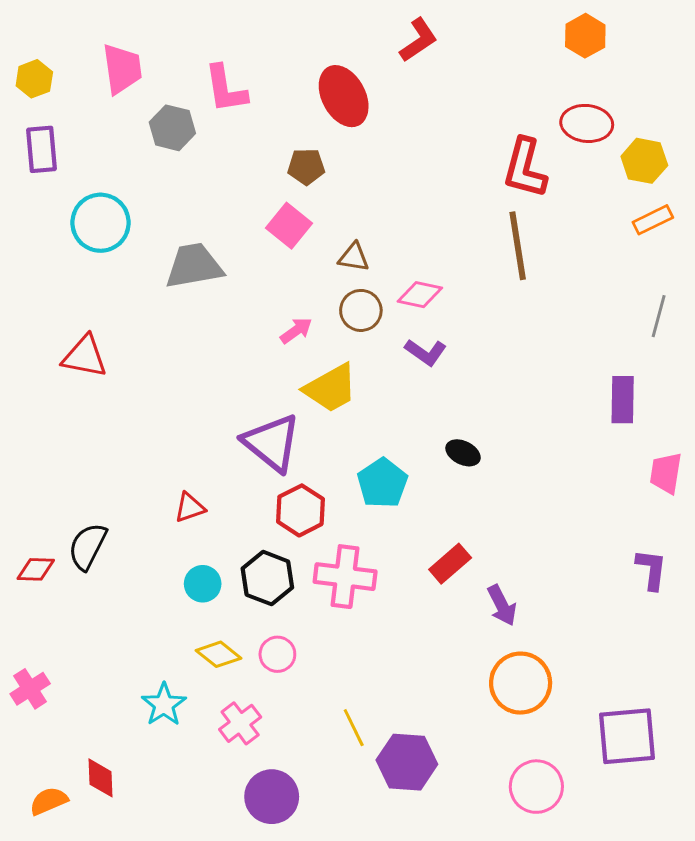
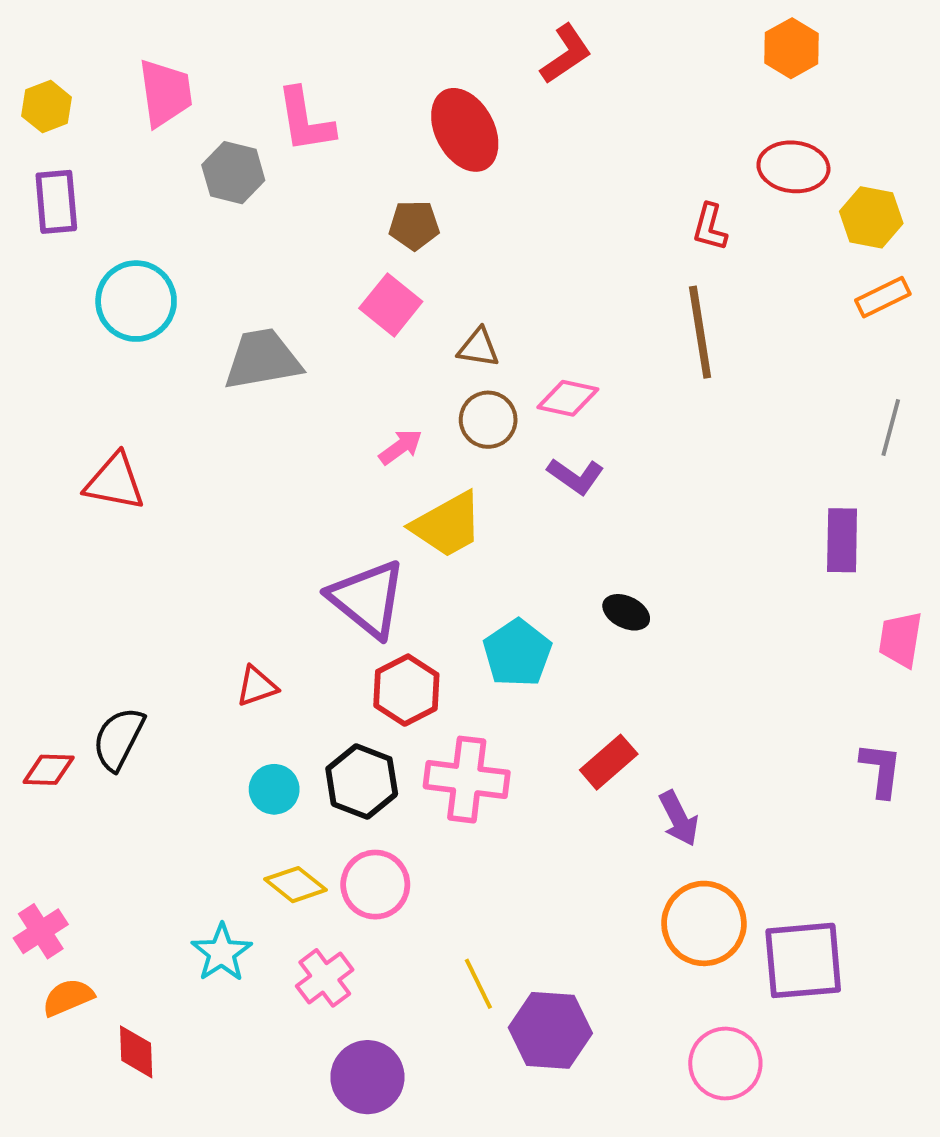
red L-shape: (525, 168) -> (710, 227), size x0.6
pink circle: (277, 654) -> (375, 885), size x1.4
purple square: (627, 736) -> (803, 960), moved
orange semicircle: (49, 801) -> (68, 997), moved

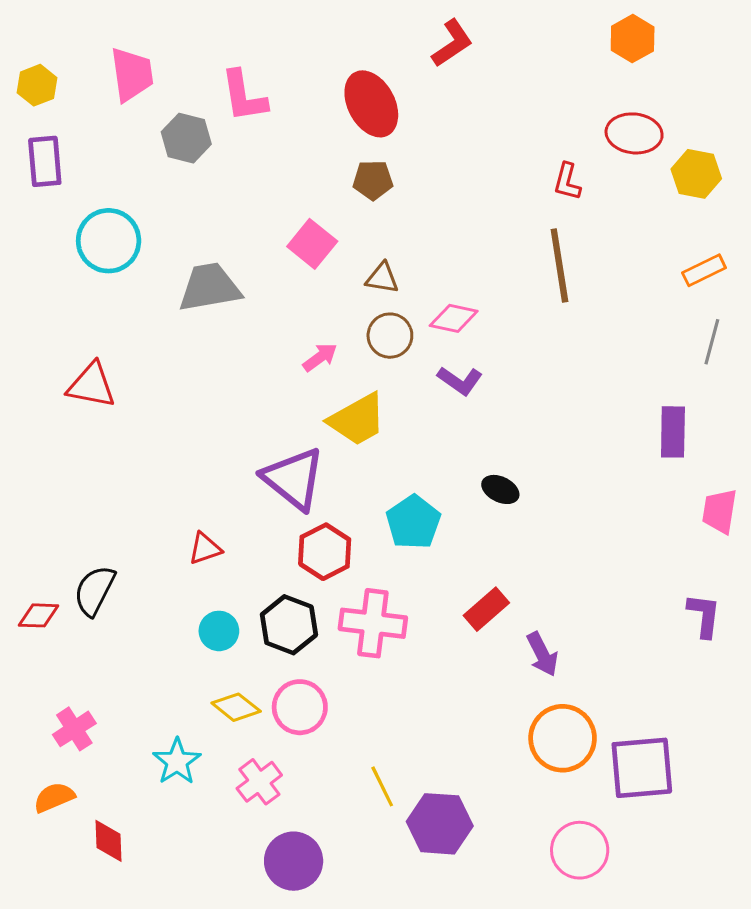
brown pentagon: (414, 225) -> (373, 180), moved
orange rectangle: (883, 297) -> (704, 270), moved
pink cross: (41, 931) -> (74, 729), moved

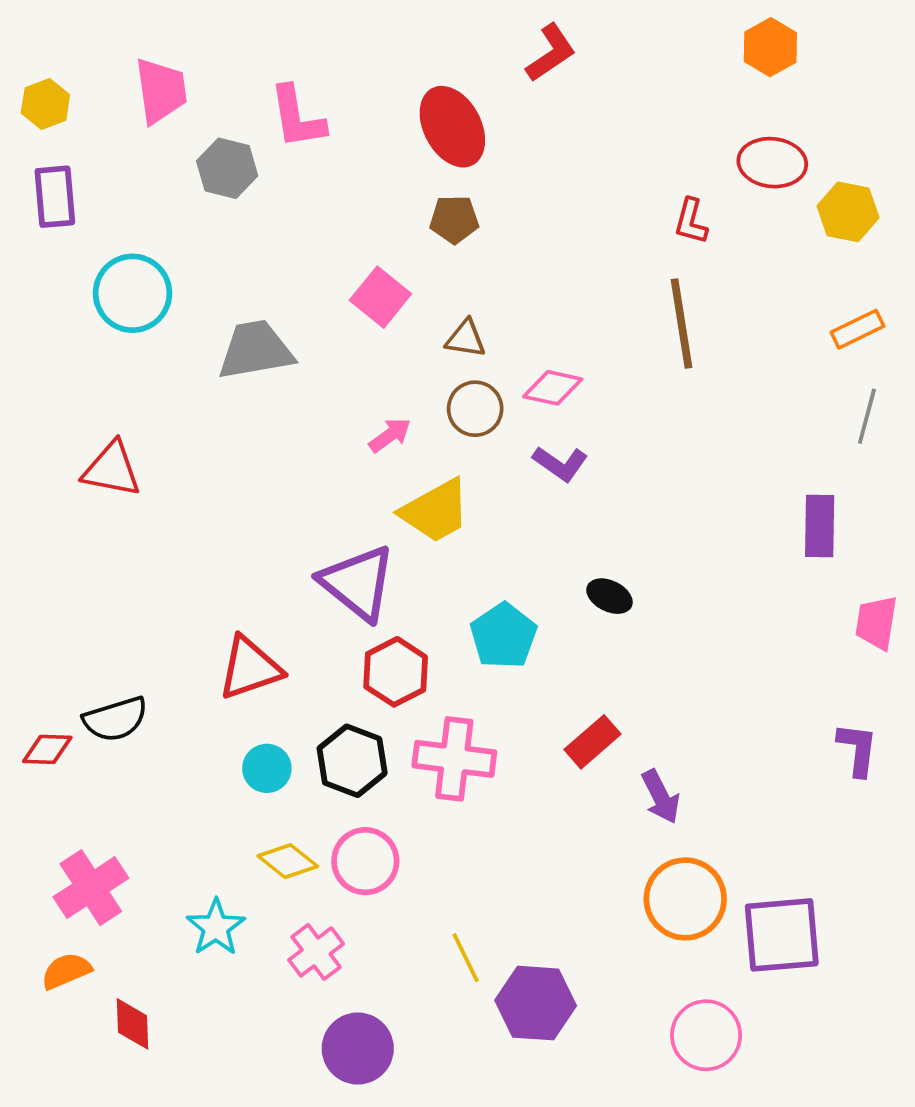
red triangle: (205, 549) -> (250, 668), size x1.6
black semicircle: (95, 591) -> (115, 719), turned -134
pink cross: (74, 729) -> (91, 888), size x1.4

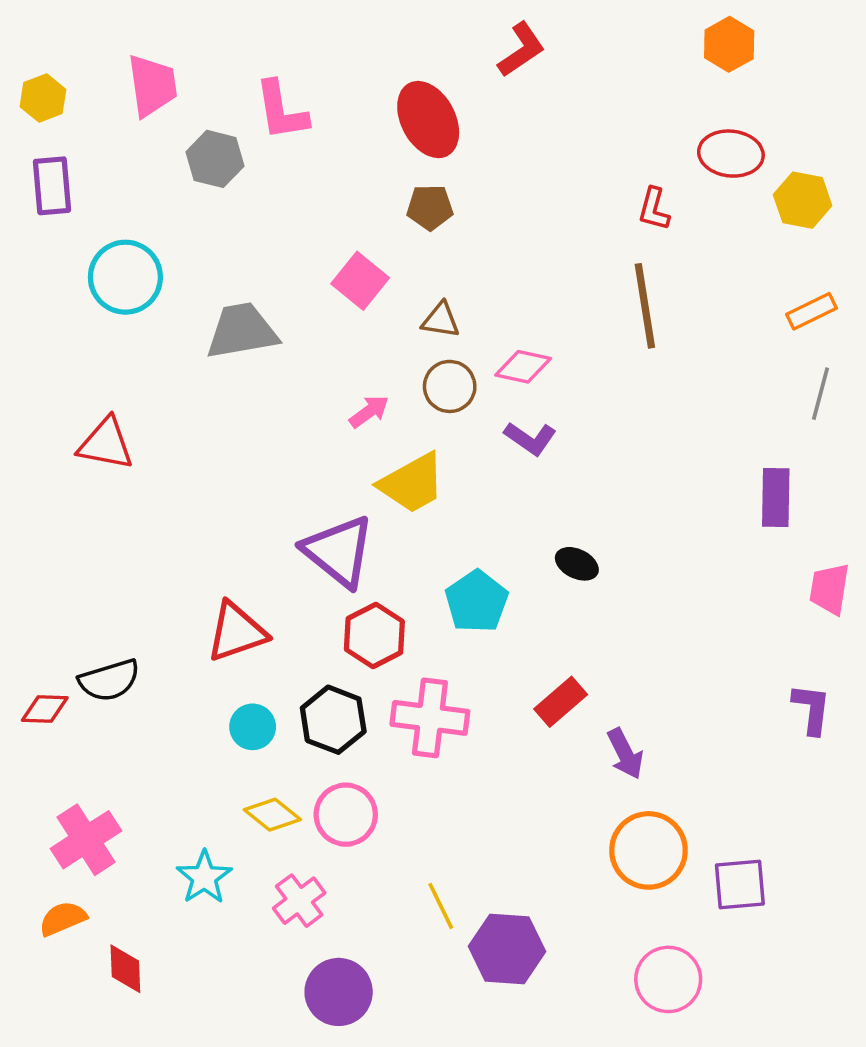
purple square: (782, 935) -> (740, 884), size x0.7

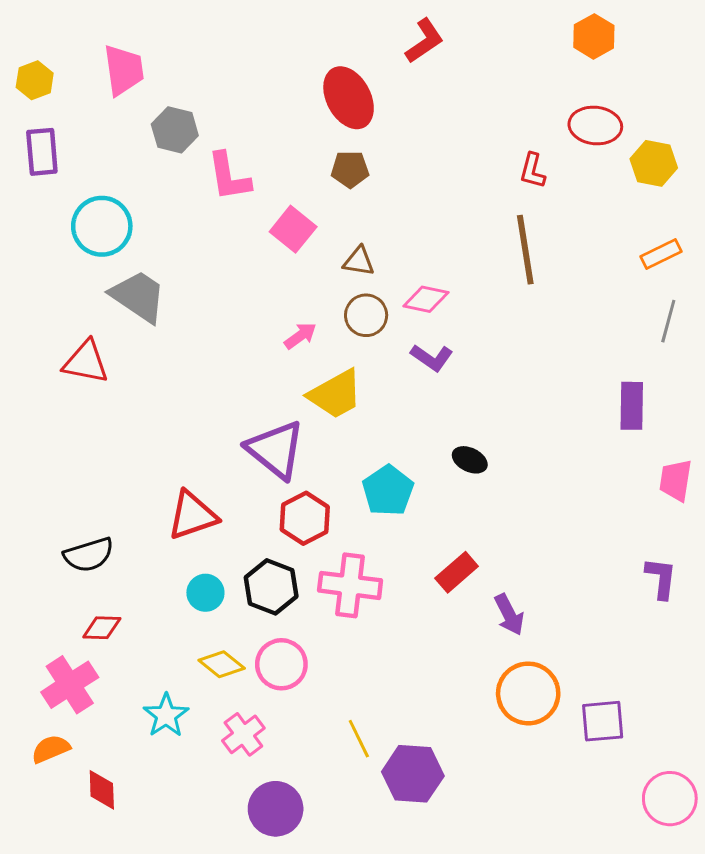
pink L-shape: (281, 111) -> (229, 177), moved
gray trapezoid: (242, 331) -> (138, 296), moved, turned 44
red diamond: (45, 709) -> (102, 628), moved
pink circle: (668, 979) -> (670, 799), moved

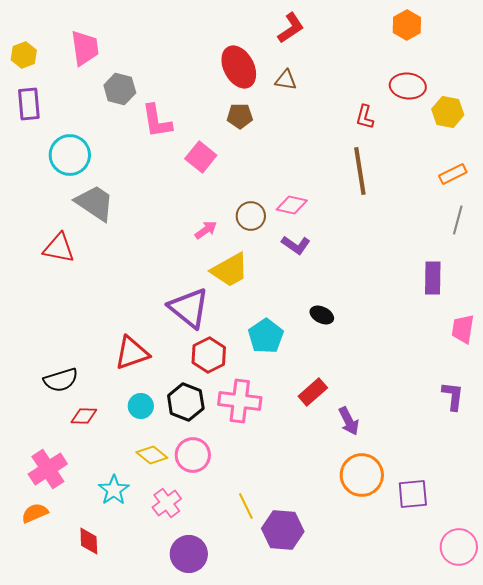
brown triangle: (359, 261) -> (286, 80), moved
red diamond: (102, 628) -> (84, 416), moved
red diamond: (102, 790) -> (89, 541), moved

